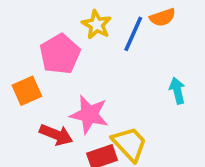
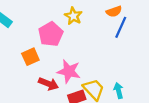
blue line: (133, 34) -> (121, 27), moved
cyan arrow: (177, 91) -> (118, 91), moved

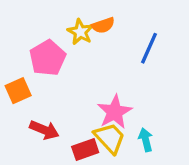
orange semicircle: (114, 11) -> (103, 25), moved
pink star: (69, 71) -> (115, 112), moved, turned 30

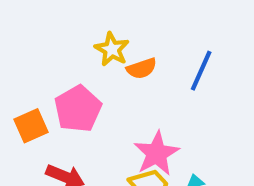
orange semicircle: (103, 25) -> (142, 68), moved
pink pentagon: (48, 58) -> (78, 109), moved

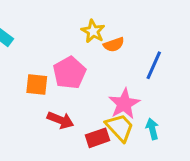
blue line: (201, 71) -> (154, 65), moved
orange square: (31, 126) -> (37, 85), turned 30

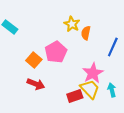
orange semicircle: (114, 45) -> (86, 33), turned 120
orange square: (37, 85) -> (34, 60), turned 35
red arrow: (61, 120) -> (36, 84), moved

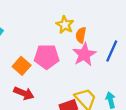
pink pentagon: (56, 52) -> (47, 57), turned 30
pink star: (93, 73) -> (84, 54), moved

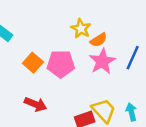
orange semicircle: (81, 35) -> (99, 40), turned -133
orange square: (22, 66) -> (33, 63), moved

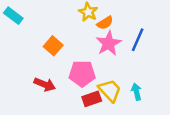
orange square: (33, 63) -> (53, 46), moved
pink pentagon: (61, 64) -> (82, 74), moved

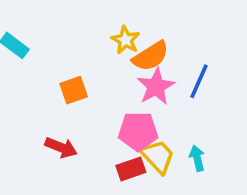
orange semicircle: (105, 23) -> (151, 56), size x1.5
orange square: (53, 46) -> (74, 90), turned 30
pink pentagon: (82, 74) -> (138, 131), moved

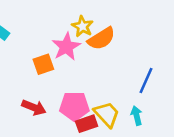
blue line: (199, 81) -> (146, 80), moved
pink star: (156, 87) -> (66, 47), moved
pink pentagon: (138, 131) -> (74, 106), moved

